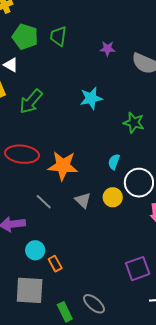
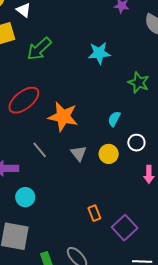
red ellipse: (22, 154) -> (24, 100), turned -52
white circle: (139, 183) -> (136, 143), size x0.6
orange rectangle: (55, 264) -> (94, 213), moved
purple square: (138, 269) -> (125, 228), turned -30

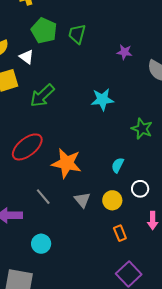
cyan circle: (25, 197) -> (41, 244), moved
orange rectangle: (94, 213) -> (120, 233), moved

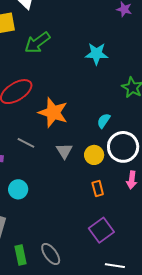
white circle: (140, 189) -> (123, 147), size x1.8
gray line: (43, 197) -> (26, 143), turned -30

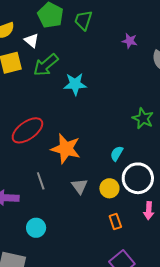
green arrow: (37, 43) -> (46, 65), moved
cyan star: (96, 54) -> (75, 84), moved
gray line: (26, 143) -> (41, 181), turned 48

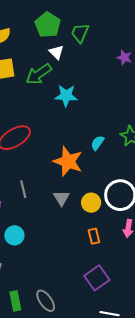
white triangle: (32, 40) -> (56, 52), moved
orange star: (66, 149) -> (68, 161), moved
cyan semicircle: (117, 154) -> (98, 143), moved

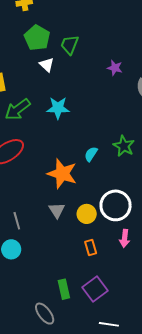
green arrow: (39, 74) -> (18, 109), moved
gray line: (23, 189) -> (17, 221), moved
green rectangle: (15, 301) -> (64, 289), moved

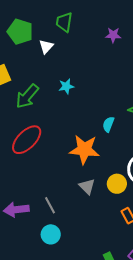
green pentagon: (37, 38) -> (20, 32), moved
white triangle: (47, 65) -> (46, 47), turned 42
cyan star: (58, 108) -> (66, 86), size x0.7

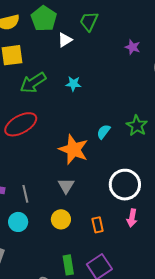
yellow circle: (117, 184) -> (61, 219), moved

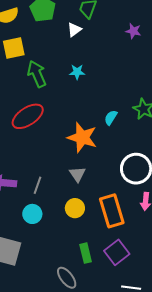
white triangle: (65, 40) -> (74, 30), moved
green arrow: (33, 83) -> (37, 74), turned 104
gray line: (25, 194) -> (38, 185), turned 36
orange rectangle: (98, 225) -> (112, 211), size x2.0

